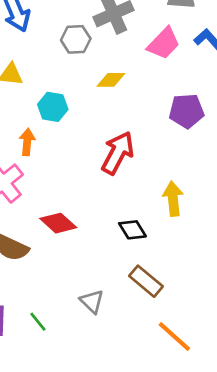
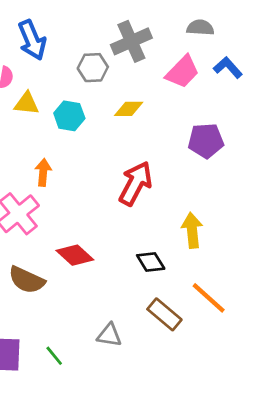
cyan hexagon: (53, 107) -> (69, 116), moved
gray triangle: (92, 301) -> (109, 335), turned -35
orange line: (174, 337) -> (209, 298), moved

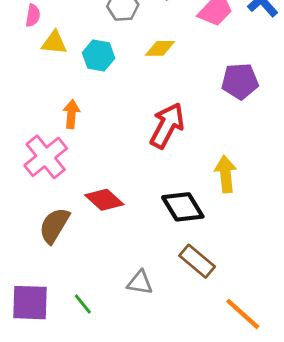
black diamond: (151, 262) -> (183, 207), size x1.4
brown semicircle: (27, 280) -> (54, 225), turned 96
orange line: (209, 298) -> (243, 314), moved

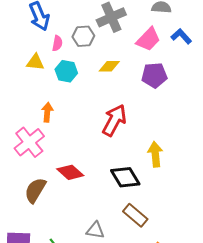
pink semicircle: (33, 16) -> (57, 43), moved
purple pentagon: (240, 81) -> (154, 75), moved

